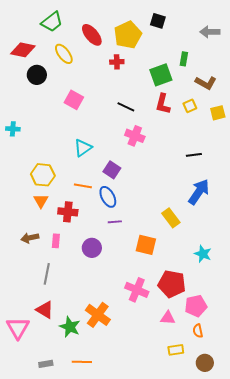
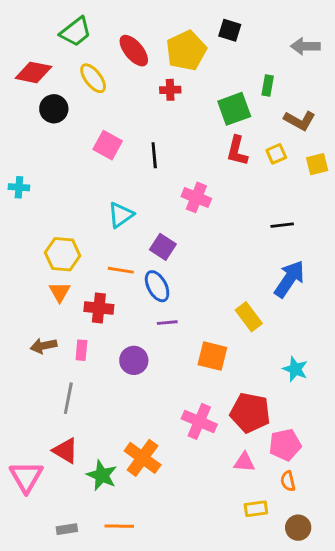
black line: (126, 107) -> (154, 155), moved, turned 60

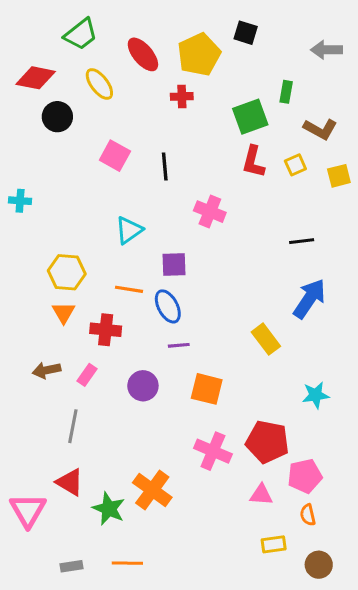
purple square: (163, 247) -> (174, 264), turned -35
pink rectangle: (81, 350) -> (87, 375), turned 30
orange square: (212, 356) -> (207, 389), moved
cyan star: (295, 369) -> (316, 395), turned -30

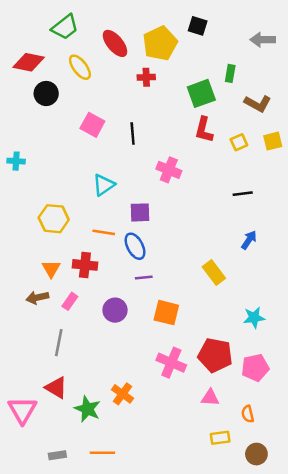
yellow square: (295, 165) -> (239, 142), moved
blue arrow: (309, 299) -> (249, 240), size x0.6
orange triangle: (64, 313) -> (51, 269), moved
pink pentagon: (305, 476) -> (255, 368), moved
orange cross: (152, 490) -> (123, 394), size x0.7

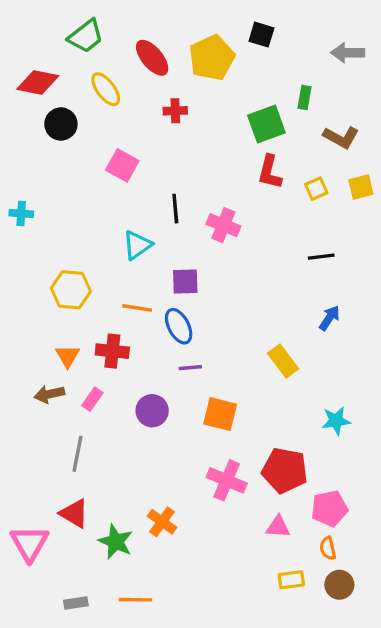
red cross: (146, 77) -> (175, 111), moved
black line: (133, 134) -> (175, 209), moved
pink pentagon: (255, 368) -> (329, 509), moved
brown circle: (256, 454) -> (339, 585), moved

